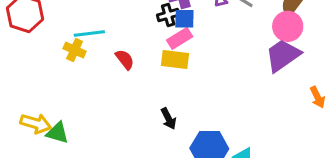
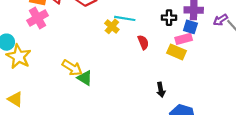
black cross: (168, 15) -> (169, 18), moved

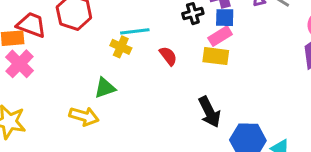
green triangle: (85, 78) -> (105, 88), moved, turned -35
black arrow: (161, 90) -> (209, 112), size x1.5

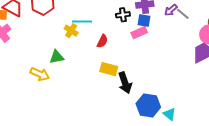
red semicircle: (168, 56) -> (102, 41), turned 56
yellow rectangle: (216, 56) -> (109, 69), moved

